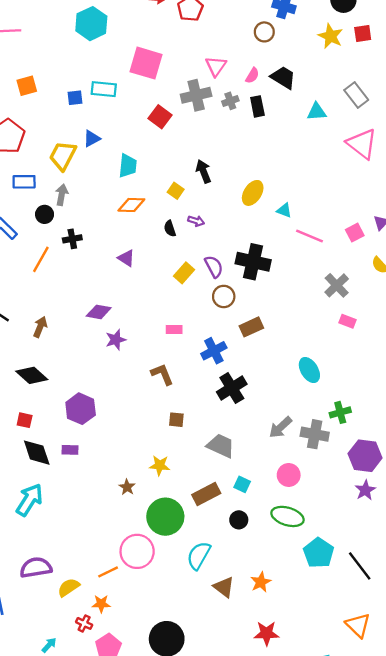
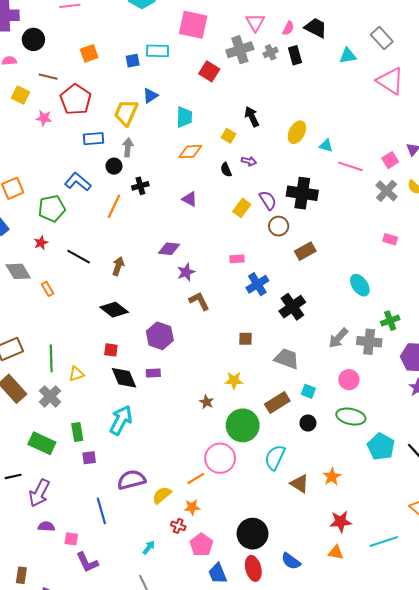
gray cross: (337, 285) -> (387, 191), moved
blue cross: (214, 351) -> (257, 284), moved
brown L-shape: (162, 374) -> (199, 301), moved

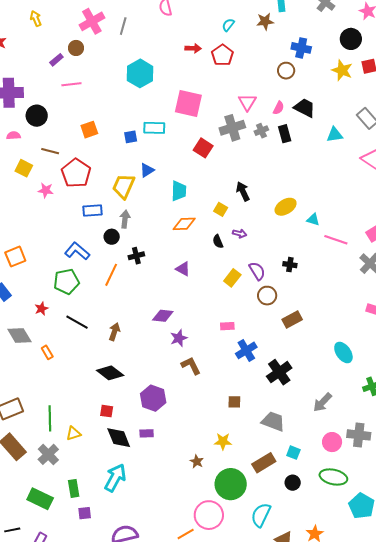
yellow ellipse: (297, 132) -> (286, 207), turned 30
black cross: (302, 193) -> (290, 265), size x0.5
green pentagon: (52, 208) -> (66, 282), moved
gray cross: (369, 342) -> (359, 435), moved

